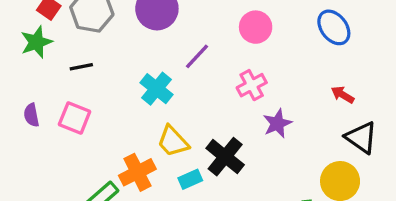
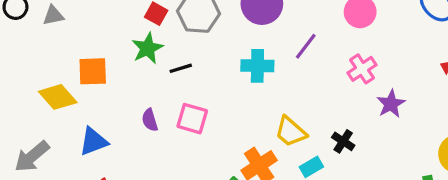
black line: (81, 67) -> (181, 68), moved
cyan cross: (156, 89) -> (257, 66), moved, turned -32
black cross: (225, 157) -> (343, 141), size x0.6

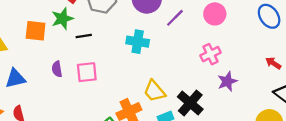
purple line: (306, 46) -> (175, 18), moved
orange square: (93, 71) -> (36, 31), moved
pink square: (192, 119) -> (87, 72), turned -30
black cross: (343, 141) -> (190, 103), size x1.6

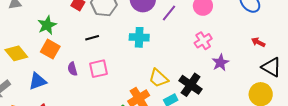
green star: (62, 19) -> (47, 25), moved
orange square: (36, 31) -> (50, 49), moved, turned 30

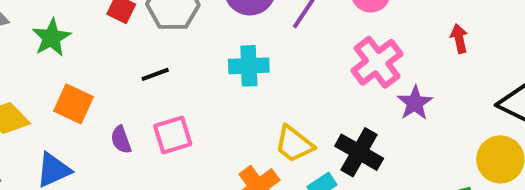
green star: (47, 25) -> (51, 38), moved
pink cross: (203, 41) -> (377, 62), size x1.4
red arrow: (258, 42) -> (459, 39), moved, turned 56

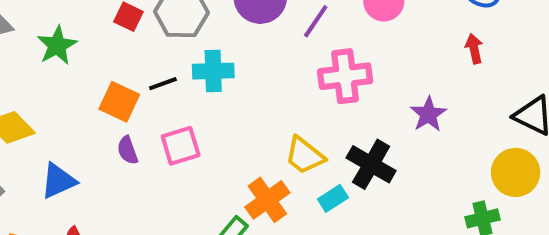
pink cross: (377, 62) -> (345, 76), moved, turned 30
cyan cross: (249, 66) -> (213, 71), moved
orange square: (74, 104) -> (119, 102), moved

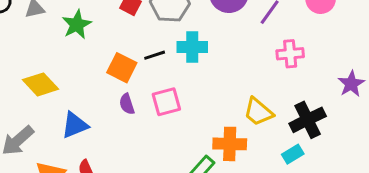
pink cross: (345, 76) -> (290, 54), size x0.7
black cross: (371, 164) -> (308, 120), turned 32
cyan rectangle: (333, 198) -> (293, 154), moved
orange cross: (267, 200) -> (230, 144), turned 36

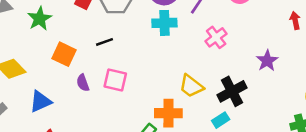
cyan cross: (192, 47) -> (164, 23), moved
pink cross: (290, 54) -> (216, 37), turned -30
orange square: (122, 68) -> (64, 54), moved
pink square: (166, 102) -> (115, 80), turned 30

